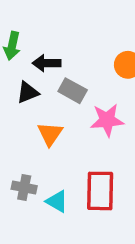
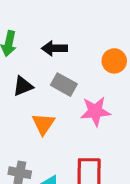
black arrow: (47, 63) -> (54, 48), moved

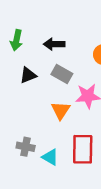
orange triangle: (43, 124) -> (61, 110), moved

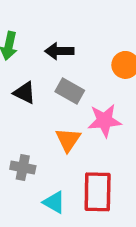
black triangle: (28, 75) -> (25, 93), turned 48
gray cross: (26, 147) -> (23, 167), moved

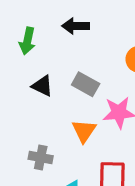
black arrow: (59, 51) -> (76, 26), moved

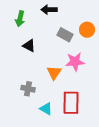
gray rectangle: (86, 84) -> (65, 35), moved

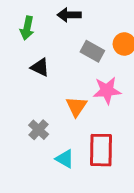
gray cross: (28, 89) -> (39, 130), turned 32

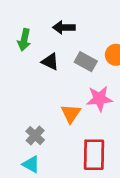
black triangle: (40, 67) -> (50, 62), moved
cyan triangle: (65, 159) -> (31, 164), moved

